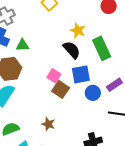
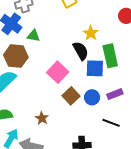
blue square: (81, 74) -> (95, 68), moved
pink square: (54, 76) -> (58, 72), size x1.5
brown square: (61, 89) -> (71, 96), moved

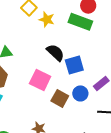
yellow star: (91, 33) -> (47, 19), moved
green rectangle: (110, 56) -> (80, 22), moved, turned -40

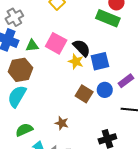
yellow star: (47, 19) -> (76, 61), moved
pink square: (40, 80) -> (56, 43), moved

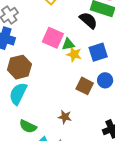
green triangle: (32, 46) -> (68, 44), moved
black semicircle: (82, 48) -> (88, 20), moved
green semicircle: (24, 130) -> (28, 126), turned -126

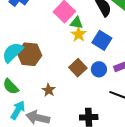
blue square: (98, 52) -> (102, 40), turned 30
brown hexagon: (19, 67) -> (29, 54), moved

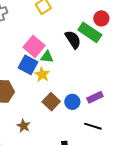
yellow star: (79, 34) -> (42, 74), moved
blue square: (102, 40) -> (28, 65), moved

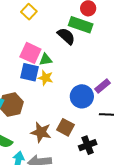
brown square: (51, 102) -> (65, 127), moved
blue circle: (72, 102) -> (82, 96), size x1.5
brown star: (24, 126) -> (41, 132), size x1.5

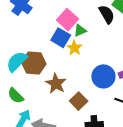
green triangle: (46, 60) -> (80, 30), turned -32
brown star: (41, 132) -> (56, 84), moved

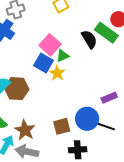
blue circle: (103, 76) -> (87, 119), moved
brown star: (56, 84) -> (25, 130), moved
brown square: (79, 101) -> (62, 126), turned 30

